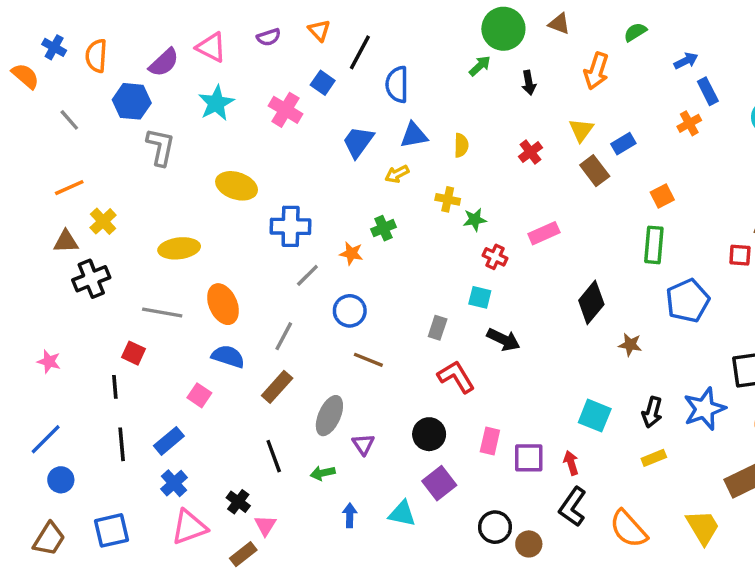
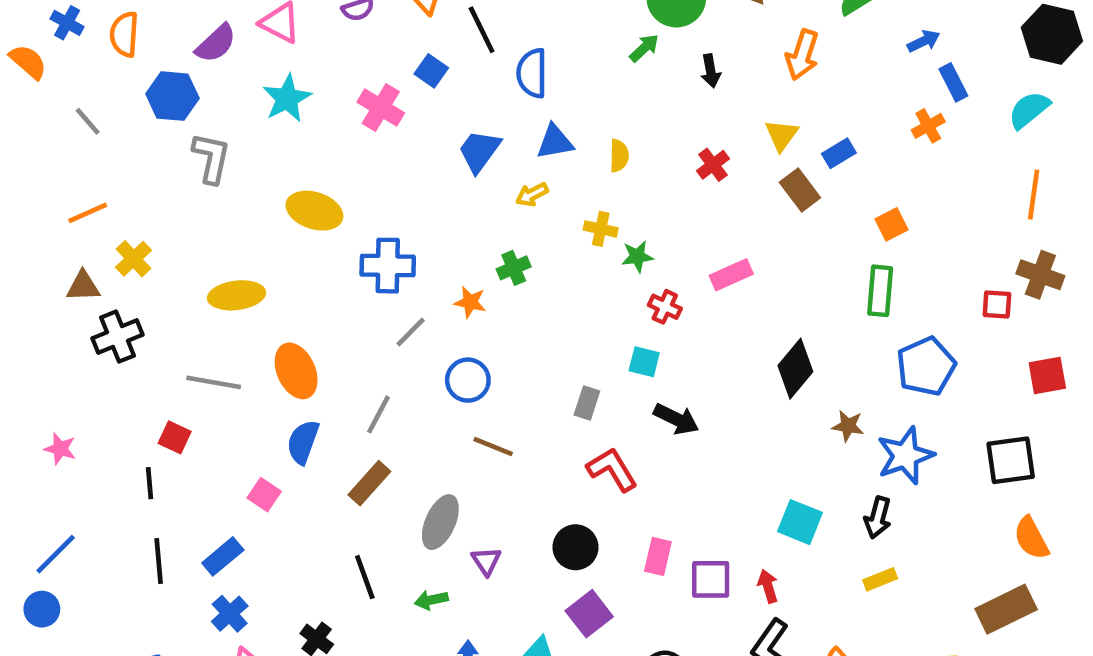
black line: (360, 52) -> (482, 30), turned -54
blue semicircle: (228, 356) -> (303, 442), turned -88
blue star: (704, 409) -> (905, 456), moved
blue circle: (61, 480) -> (42, 609), moved

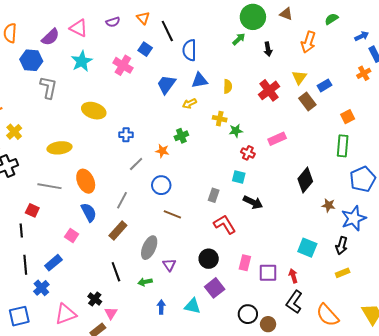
red cross: (713, 165) -> (269, 90), size x1.5
blue cross: (388, 266) -> (126, 135), size x0.6
blue semicircle: (303, 442) -> (89, 212), turned 132
blue cross: (230, 614) -> (41, 288), moved

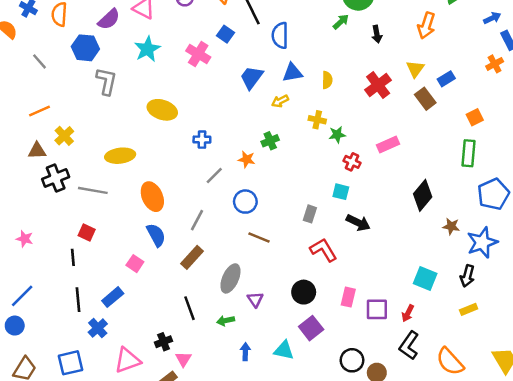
gray line: (49, 186) -> (93, 190), moved
red arrow: (293, 276) -> (408, 313), turned -136
black cross: (95, 299) -> (164, 342), turned 32

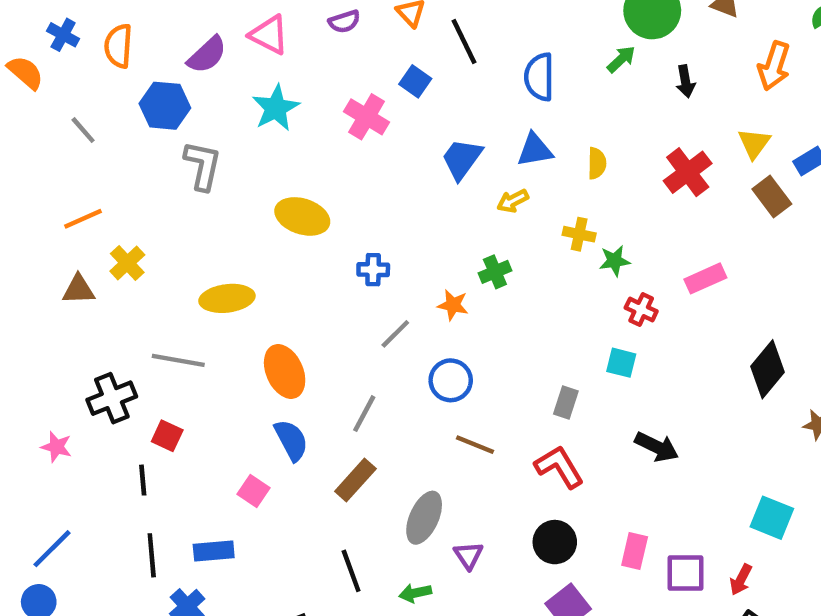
blue semicircle: (280, 35) -> (539, 77), moved
black cross: (56, 178) -> (112, 398), moved
black arrow: (358, 223) -> (657, 447), moved
red L-shape: (323, 250) -> (559, 467), moved
blue rectangle: (113, 297) -> (214, 551), turned 35

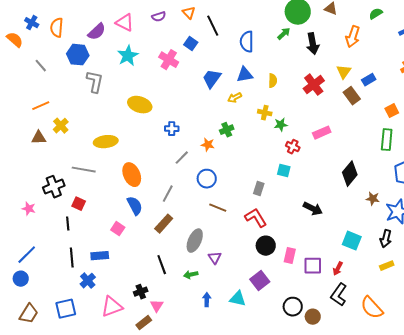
black arrow: (685, 81) -> (313, 44), size x1.5
black arrow: (657, 447) -> (313, 209), moved
black circle: (555, 542) -> (266, 246), moved

